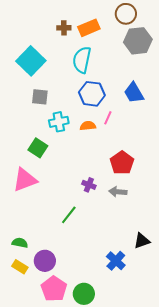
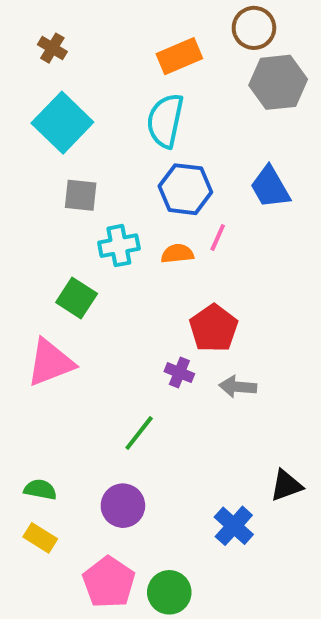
brown cross: (64, 28) -> (52, 48), moved, turned 32
red pentagon: (122, 163) -> (214, 328), moved
purple circle: (45, 261) -> (123, 506), moved

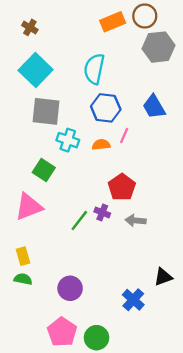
orange rectangle: (179, 56) -> (113, 22), moved
gray square: (81, 195) -> (46, 111), size x1.5
cyan cross: (119, 246) -> (68, 140), turned 30
green line: (139, 433) -> (79, 221), moved
yellow rectangle: (40, 538) -> (23, 256), moved, turned 42

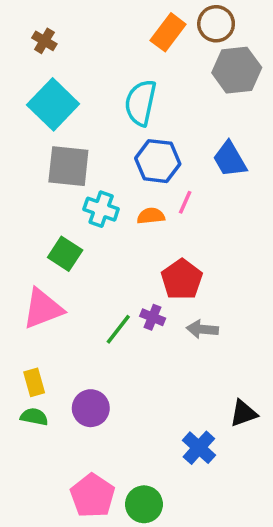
orange rectangle: (113, 22) -> (168, 32), turned -30
purple circle: (70, 288) -> (91, 408), moved

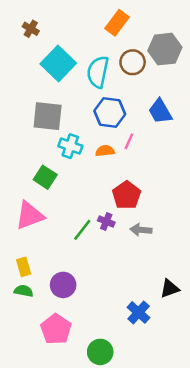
brown circle: (216, 24) -> (133, 62), moved
cyan square: (53, 104) -> (58, 63), moved
pink pentagon: (92, 496) -> (56, 329), moved

